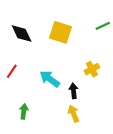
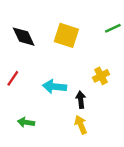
cyan arrow: (50, 79) -> (55, 87), turned -30
green arrow: (24, 111) -> (26, 122), turned -88

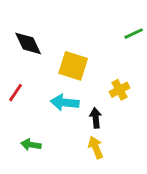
yellow square: (66, 35) -> (73, 66), moved

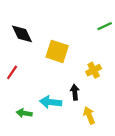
cyan arrow: (65, 102) -> (51, 102), moved
yellow arrow: (96, 147) -> (89, 115), moved

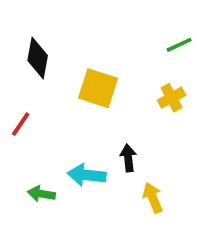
black diamond: (22, 34) -> (38, 58), turned 35
yellow cross: (94, 70) -> (172, 98), moved

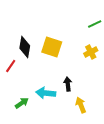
black diamond: (38, 58) -> (25, 47), moved
green arrow: (41, 194) -> (22, 103), turned 136

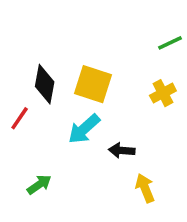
black arrow: (68, 84) -> (122, 150), turned -80
cyan arrow: (46, 93) -> (84, 129), moved, turned -48

